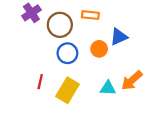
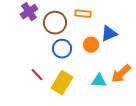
red line: (40, 82) -> (37, 75), turned -56

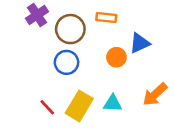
blue circle: (62, 49) -> (66, 62), moved
red line: (37, 75) -> (47, 107), moved
cyan triangle: (99, 81) -> (113, 103), moved

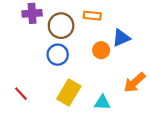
purple cross: (37, 15) -> (32, 13), turned 30
cyan triangle: (113, 103) -> (102, 103), moved
red line: (47, 107) -> (21, 94), moved

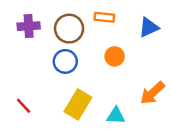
purple cross: (32, 13) -> (29, 26), moved
blue triangle: (121, 38) -> (149, 27), moved

